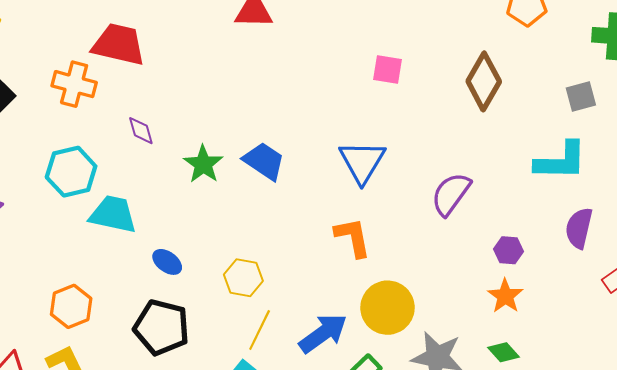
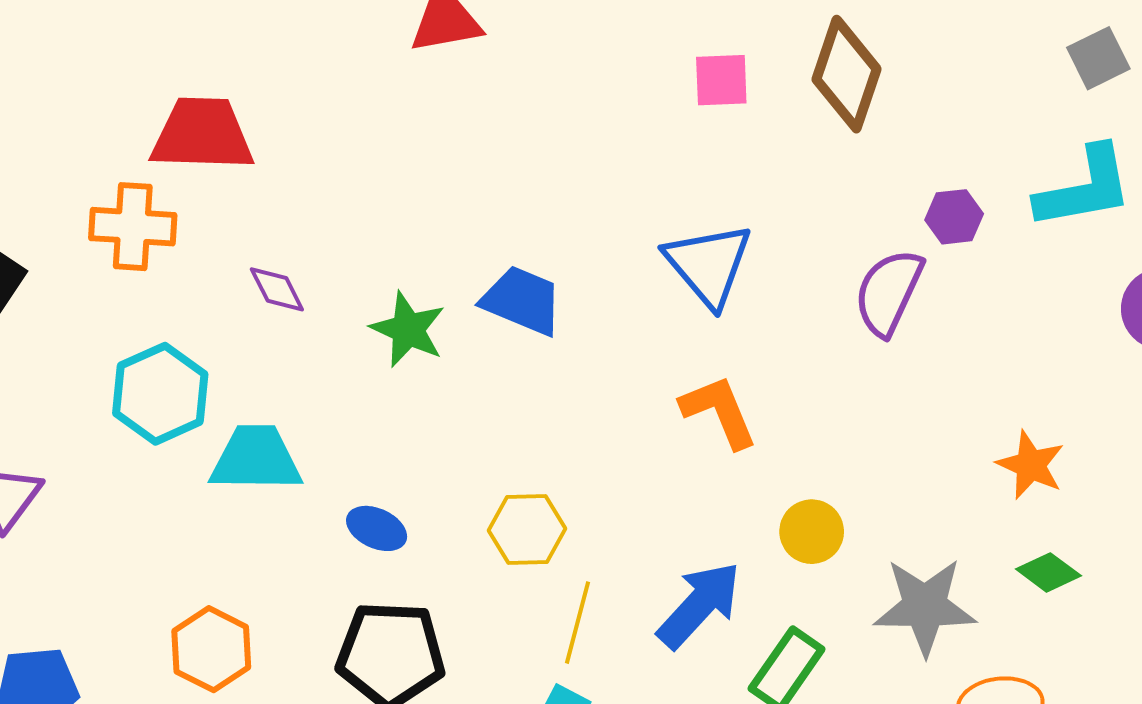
brown diamond: (484, 81) -> (846, 74), moved
purple hexagon: (508, 250) -> (954, 217), moved
yellow circle: (387, 308) -> (812, 532), size x0.6

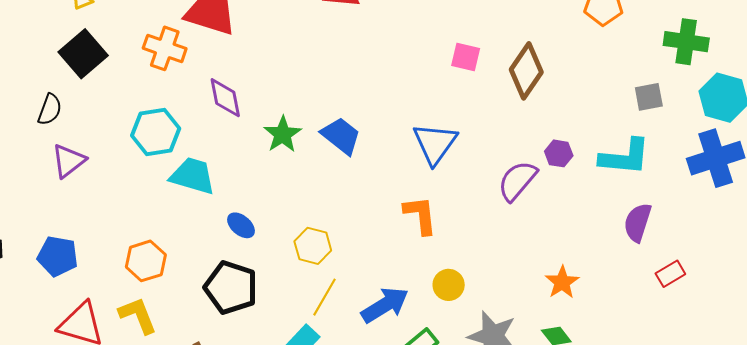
purple diamond: (277, 289) -> (225, 98), size x1.4

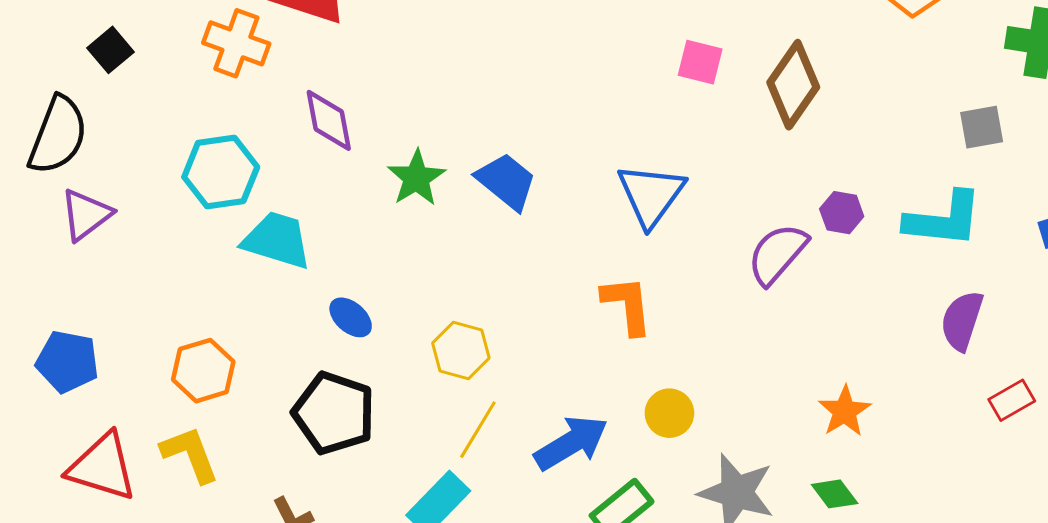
black square: (83, 54) -> (110, 50), size x0.6
black semicircle: (50, 109) -> (58, 135), size x1.6

